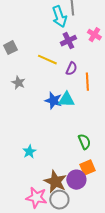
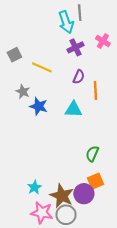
yellow line: (47, 60) -> (42, 67), moved
blue star: (53, 101) -> (39, 106), moved
green semicircle: (84, 142) -> (92, 154), turned -133
cyan star: (29, 152) -> (34, 187), moved

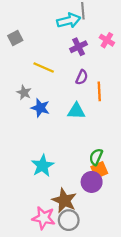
cyan arrow: (66, 22) -> (69, 21), turned -85
gray square: (14, 55) -> (15, 38), moved
orange square: (95, 181) -> (99, 170), moved
cyan star: (34, 187) -> (43, 166), moved, size x1.5
purple circle: (84, 194) -> (92, 182), moved

